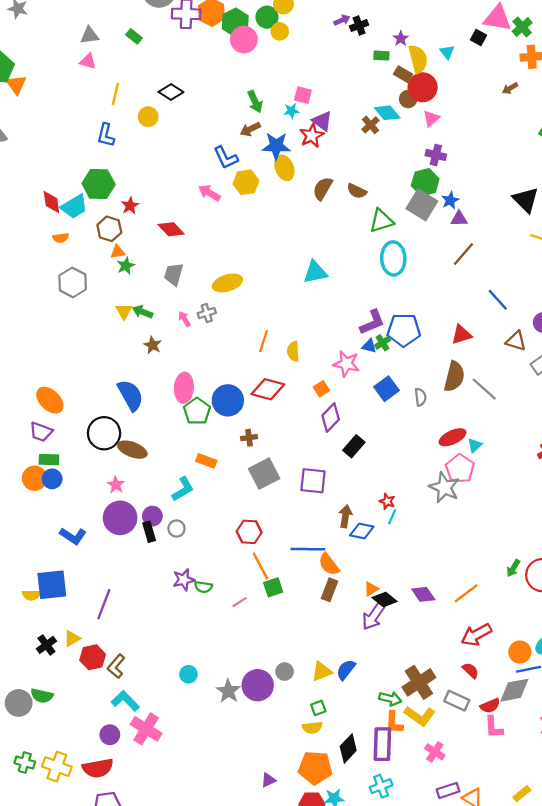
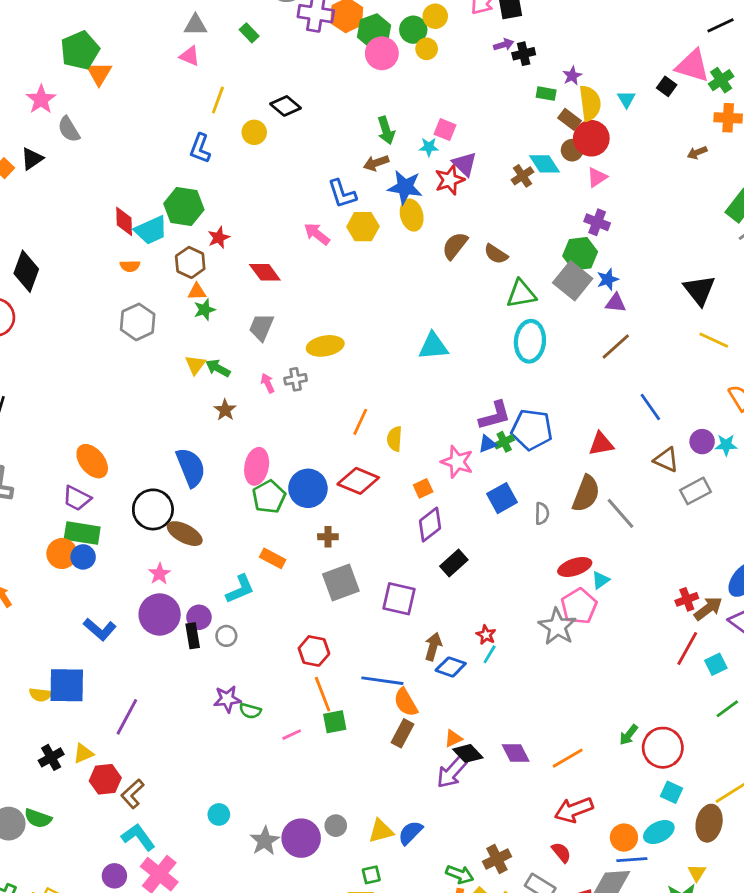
blue triangle: (369, 346) -> (487, 444), turned -42
green rectangle: (49, 460) -> (82, 533), size x1.4
brown cross: (419, 682) -> (497, 859), size x0.7

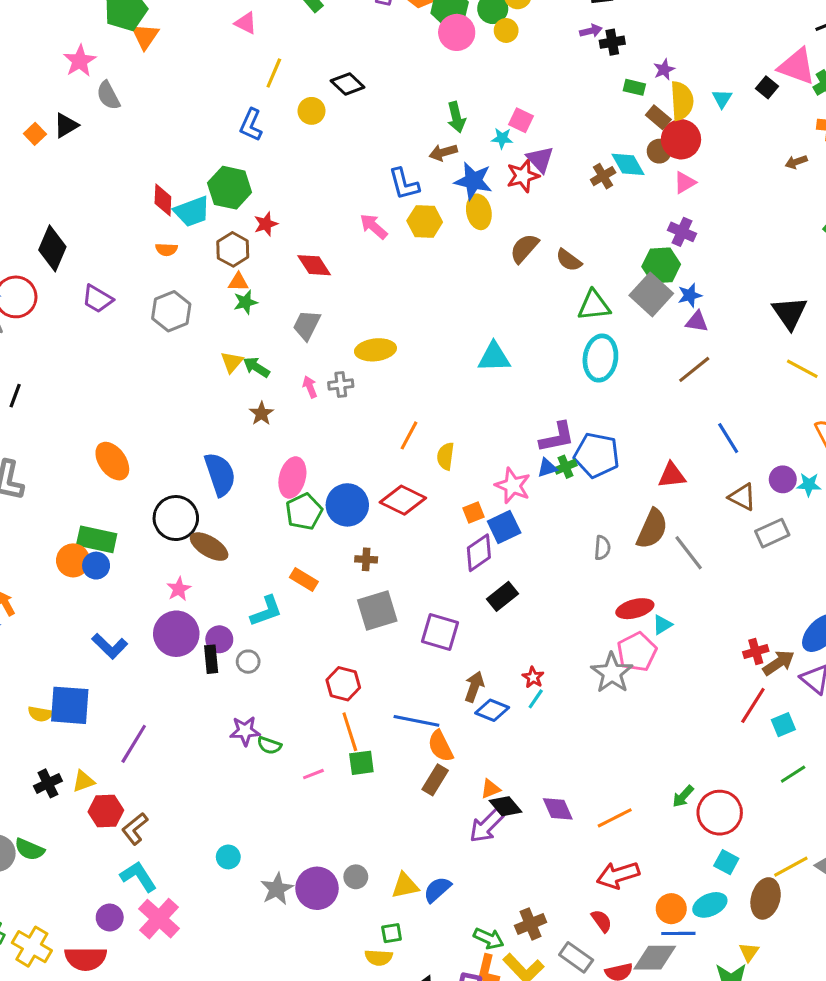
purple trapezoid: (77, 498) -> (97, 299), moved
blue square: (502, 498) -> (504, 527), moved

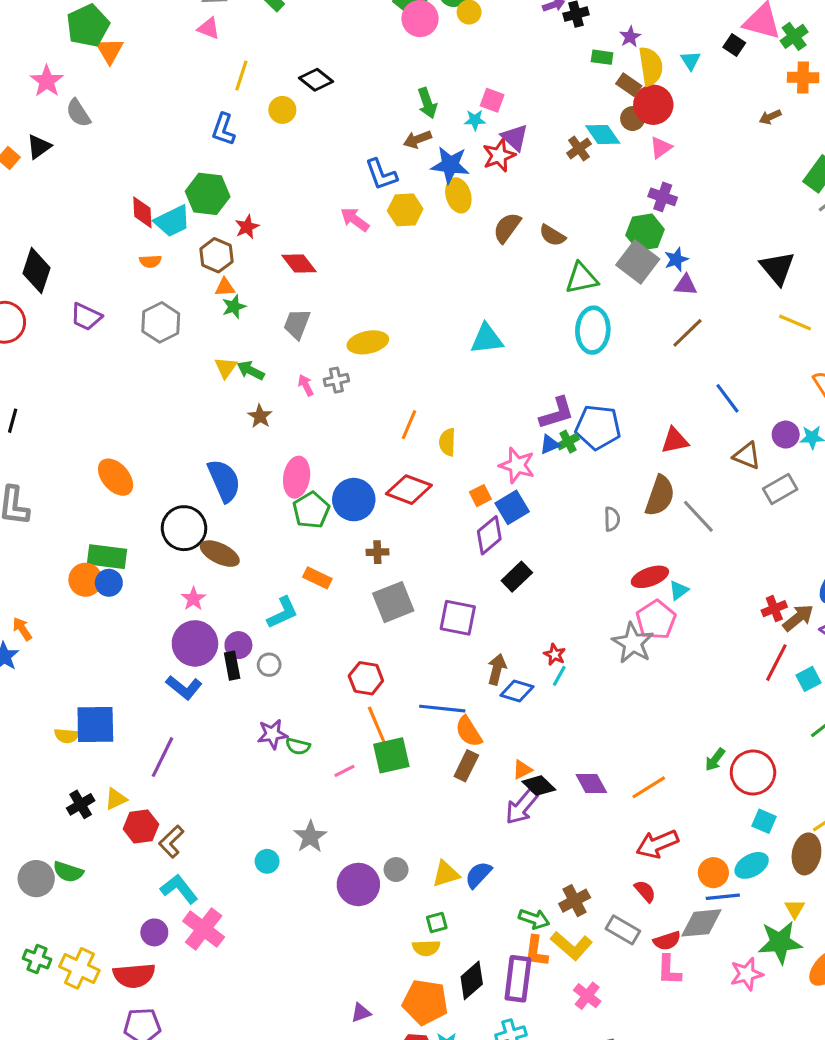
blue L-shape: (110, 646) -> (184, 687), moved
green square: (361, 763) -> (391, 755), size x1.4
gray star: (277, 889) -> (310, 837), moved

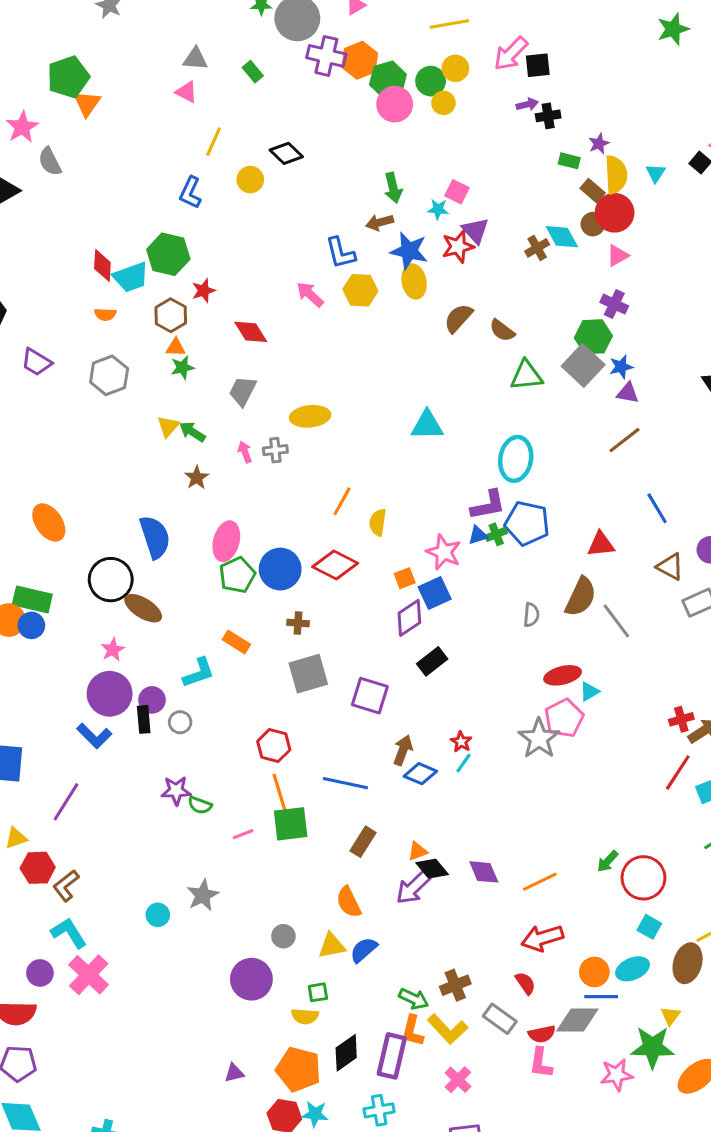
cyan ellipse: (593, 330) -> (516, 459), moved
orange semicircle: (469, 732) -> (349, 902), moved
purple circle: (358, 884) -> (251, 979), moved

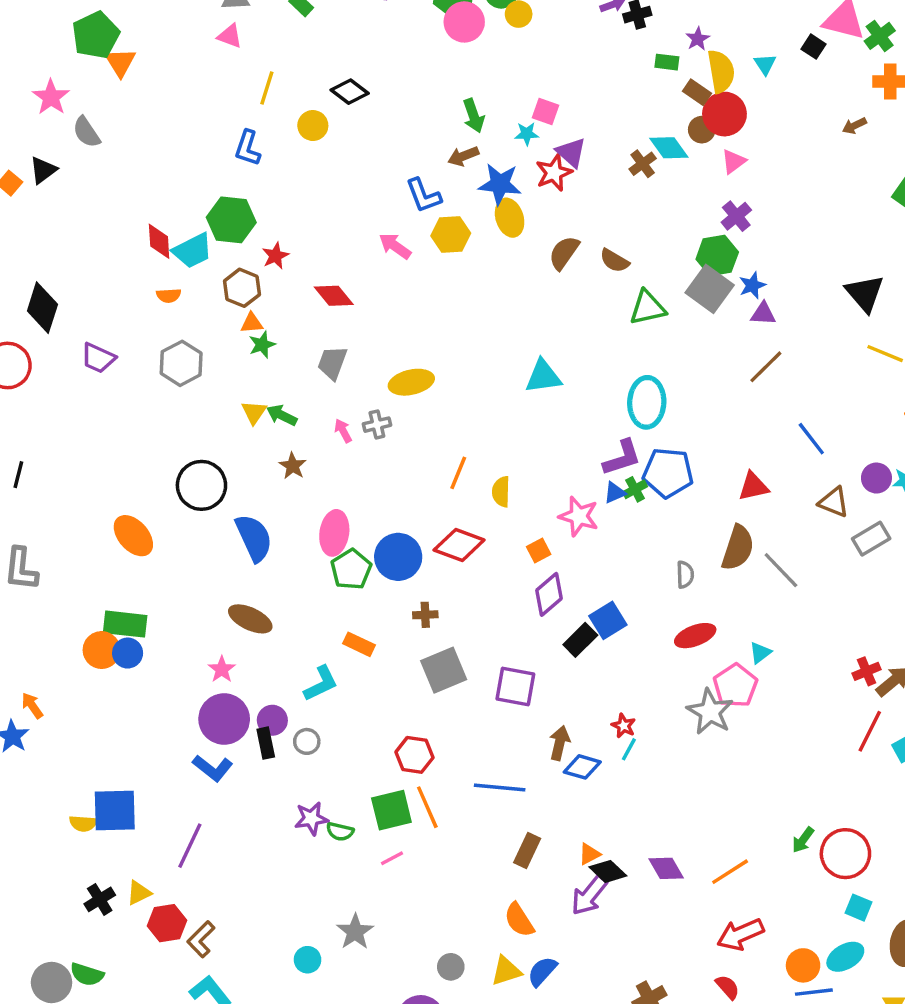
purple cross: (614, 304) -> (736, 216), turned 32
black circle: (111, 580) -> (201, 485), moved
blue square: (435, 593) -> (608, 620), moved
red ellipse: (563, 675) -> (695, 636), moved
green square: (291, 824) -> (391, 810), moved

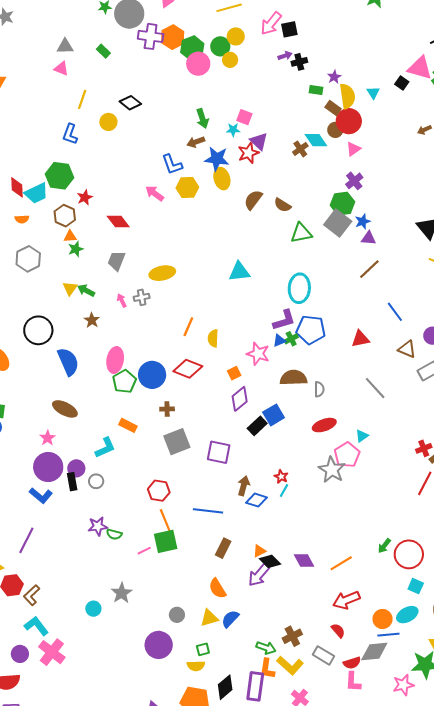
brown semicircle: (738, 548) -> (293, 378), moved, turned -112
green square: (391, 810) -> (166, 541), moved

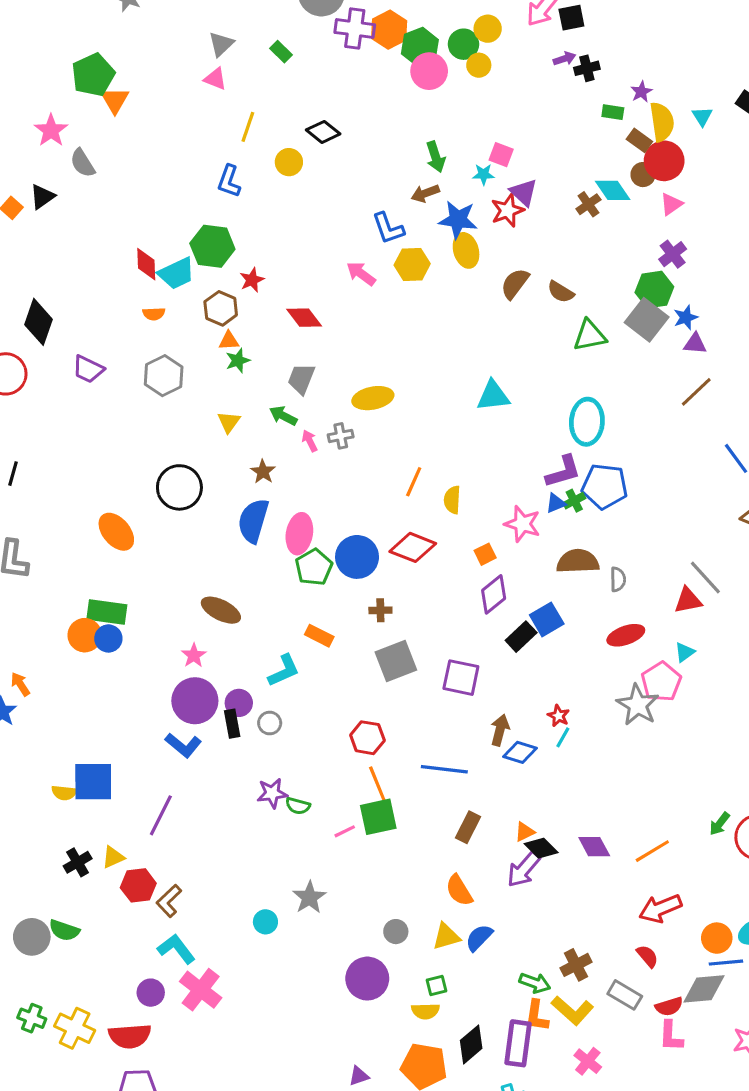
gray triangle: (65, 46) -> (221, 44), turned -42
green arrow: (86, 291) -> (283, 416), moved
red triangle: (360, 339) -> (688, 600), moved
blue semicircle: (68, 362) -> (253, 521), moved, turned -140

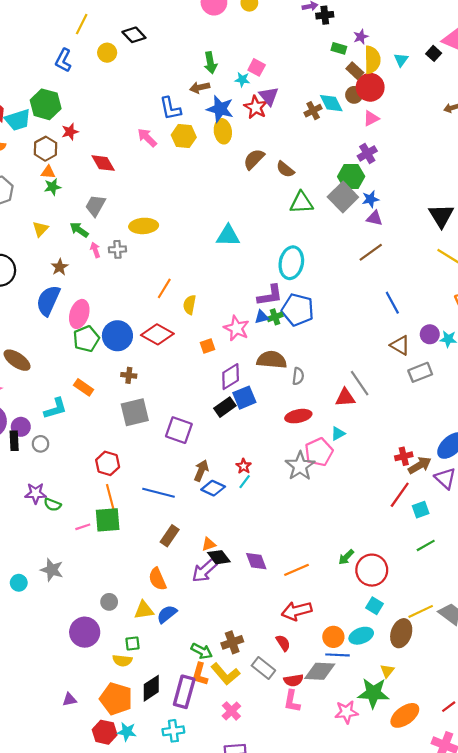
red star: (507, 210) -> (256, 107), turned -30
purple diamond: (494, 594) -> (231, 377), moved
gray star: (309, 897) -> (52, 570), turned -30

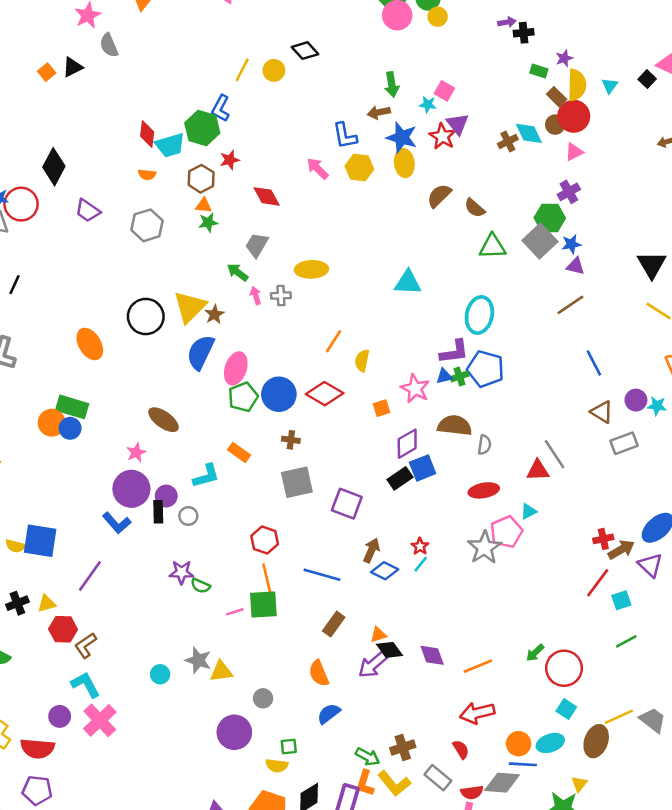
yellow line: (82, 24) -> (242, 70), moved
blue L-shape: (63, 60) -> (221, 108), moved
yellow triangle: (40, 229) -> (190, 307), moved, size x1.8
yellow triangle: (144, 610) -> (221, 671), moved

